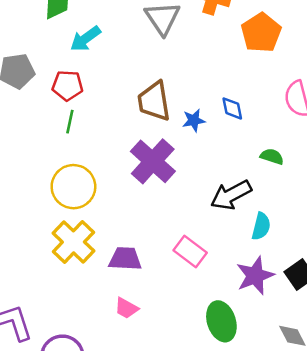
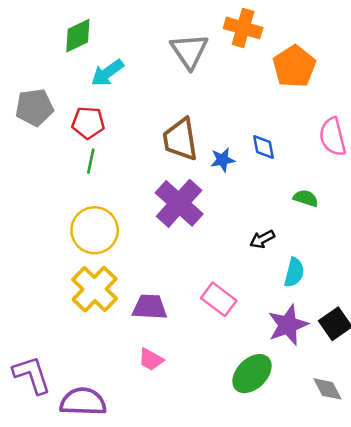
black arrow: (231, 195) -> (262, 239), size x0.6
green ellipse: (221, 321) -> (252, 374), turned 63

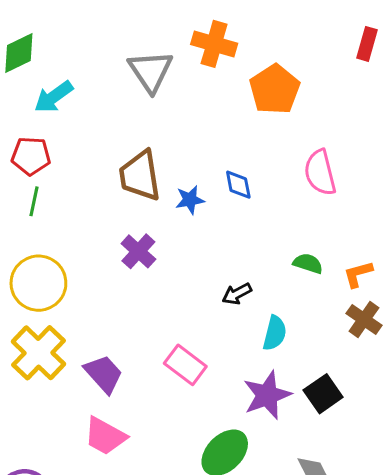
green semicircle: (306, 198) -> (308, 263), moved
purple cross: (179, 203) -> (138, 251), size x0.6
purple trapezoid: (150, 307) -> (104, 374), turned 45
pink trapezoid: (151, 359) -> (105, 436), size x1.4

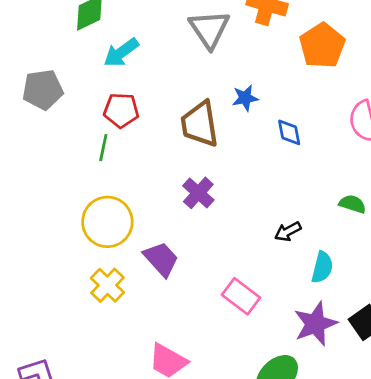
red pentagon: (31, 156) -> (121, 110), moved
blue star: (190, 200) -> (245, 98), moved
yellow cross: (38, 353) -> (107, 285), size x0.7
purple trapezoid: (104, 374) -> (161, 259), moved

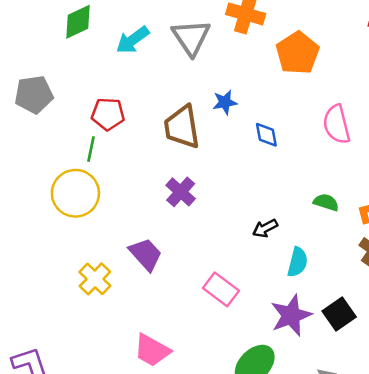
cyan arrow: (121, 52) -> (133, 40), moved
yellow circle: (107, 222) -> (75, 193), moved

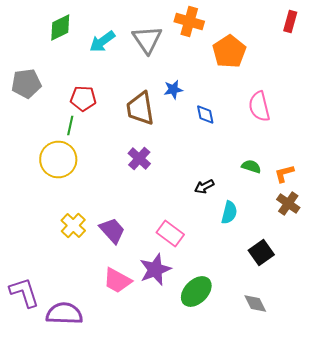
purple trapezoid: (146, 254) -> (112, 230), moved
purple star: (291, 315) -> (155, 270), moved

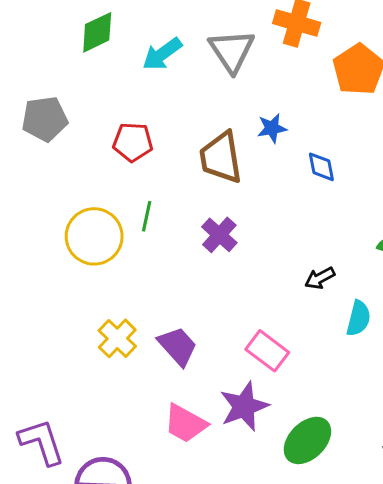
green line: (70, 126) -> (147, 216), moved

